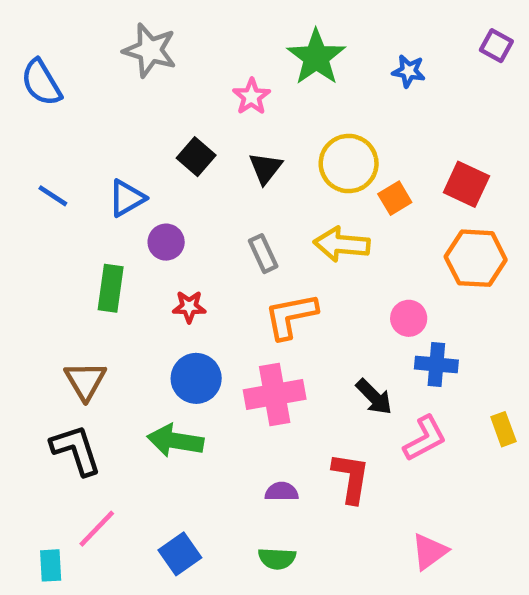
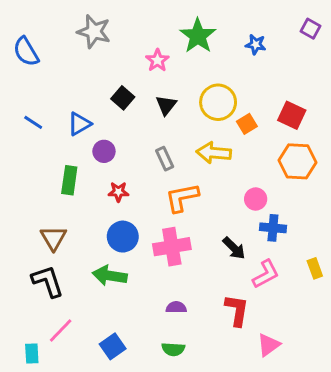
red L-shape: (351, 478) -> (237, 310), moved

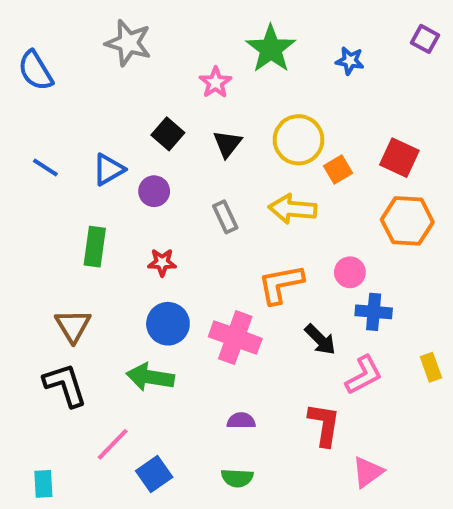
purple circle: (104, 151) -> (154, 191), moved
orange L-shape: (182, 198) -> (281, 284), moved
pink cross: (172, 247) -> (235, 338), turned 30
pink line: (61, 330) -> (113, 444), moved

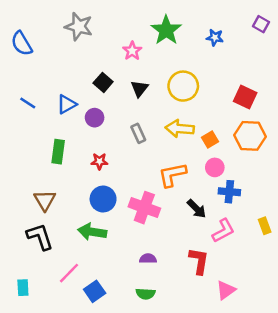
orange square: (338, 169) -> (210, 139), moved
cyan rectangle: (43, 484) -> (23, 288), moved

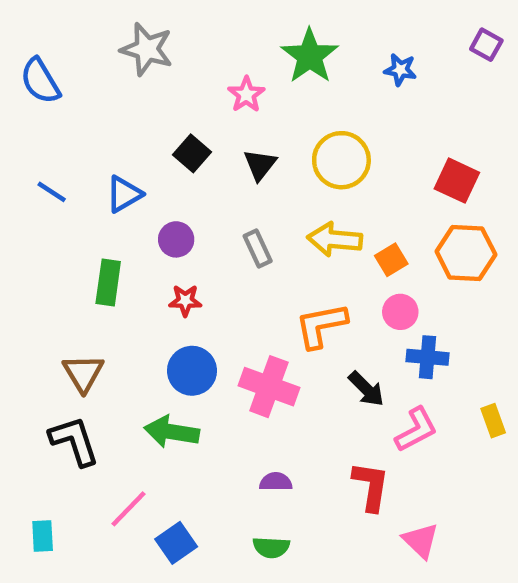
purple circle: (95, 118) -> (176, 239), moved
pink triangle: (226, 290) -> (421, 541), turned -40

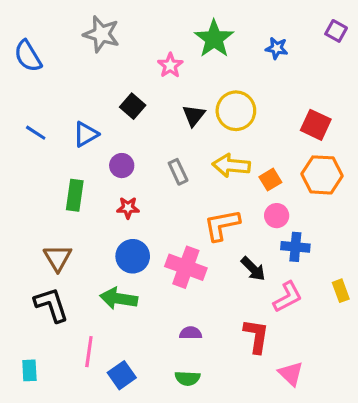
black triangle: (260, 165) -> (194, 115), moved
pink line: (129, 509) -> (89, 352), turned -36

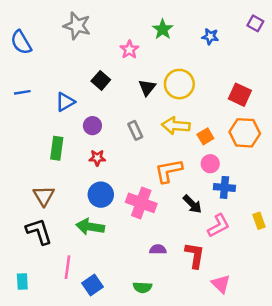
green star: (214, 39) -> (163, 29), size x0.7
blue line: (36, 133) -> (22, 92), moved, turned -42
purple semicircle: (191, 333) -> (158, 249), moved

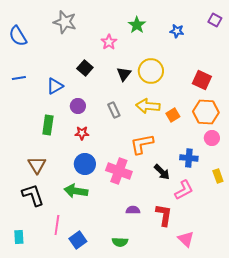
pink circle: (210, 164) -> (212, 138), moved
yellow rectangle: (259, 221) -> (218, 176), moved

